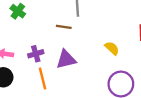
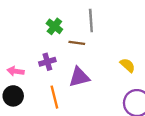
green cross: (18, 11) -> (54, 26), moved
purple cross: (36, 54) -> (47, 62), moved

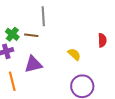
green cross: (54, 26) -> (12, 34), moved

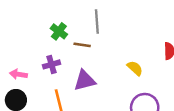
green cross: (12, 34) -> (59, 31), moved

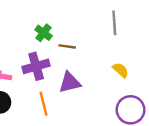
gray line: (97, 22) -> (114, 23), moved
purple cross: (51, 64) -> (36, 66), size x1.5

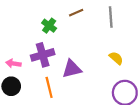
brown line: (67, 46) -> (76, 13), moved, turned -32

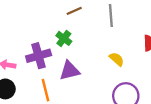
green cross: (49, 26) -> (64, 38), moved

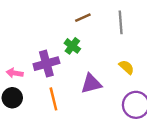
purple triangle: (70, 71) -> (91, 84), moved

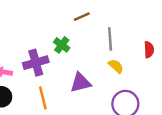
brown line: (83, 18) -> (82, 17), moved
gray line: (121, 22) -> (110, 39), moved

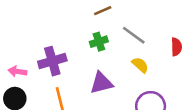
gray line: (110, 39) -> (134, 35), turned -50
green cross: (62, 45) -> (99, 42), moved, turned 35

